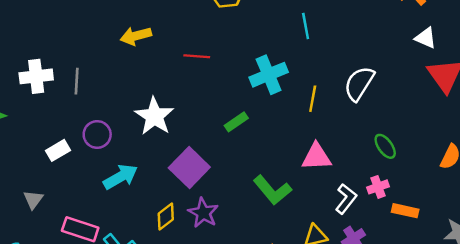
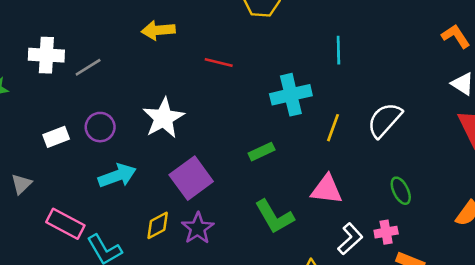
gray line: (77, 81) -> (88, 67), turned 45
green rectangle: (236, 122) -> (262, 152), moved

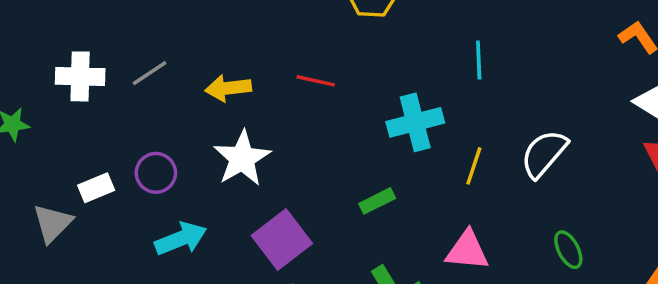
yellow arrow: (158, 30) -> (228, 88), moved
gray line: (88, 67) -> (150, 73), moved
gray triangle: (21, 184) -> (53, 223), moved, size x1.4

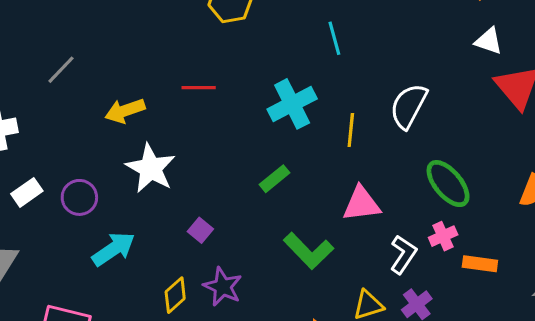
gray line: (150, 73) -> (61, 70), moved
white rectangle: (96, 188) -> (27, 192), moved
purple square: (282, 240) -> (200, 230), size x0.5
green ellipse: (568, 250) -> (448, 184), size x1.5

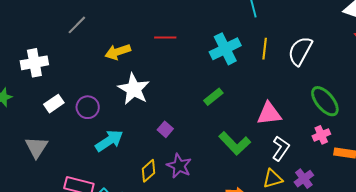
yellow line: (351, 130) -> (265, 49), moved
white L-shape: (403, 254) -> (281, 148), moved

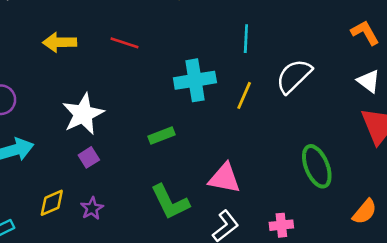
white semicircle: (300, 51) -> (294, 76), moved
white star: (134, 89) -> (83, 114), moved
green ellipse: (325, 101) -> (317, 166), moved
purple star: (179, 166) -> (92, 208), size x0.7

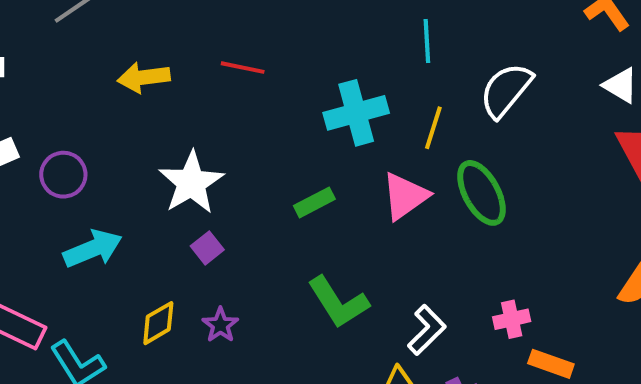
green ellipse: (317, 166) -> (481, 193), moved
pink triangle: (224, 178) -> (405, 196), moved, turned -40

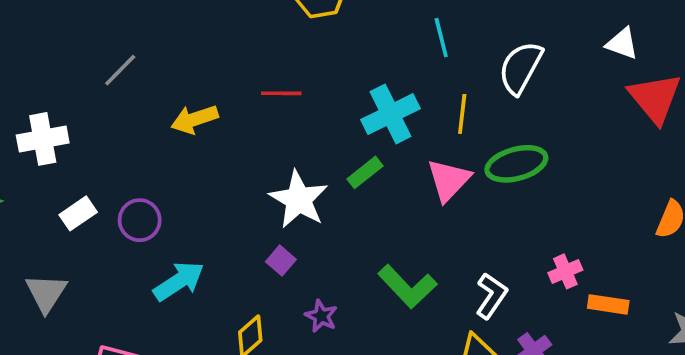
white star: (191, 183) -> (299, 199), moved
green ellipse: (481, 193) -> (516, 164), turned -66
green rectangle: (314, 202) -> (365, 172), moved
purple star: (220, 325) -> (321, 316), moved

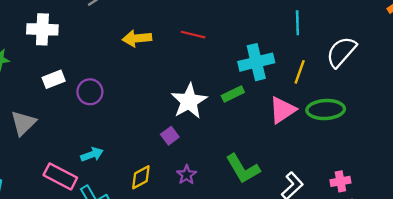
cyan arrow: (179, 281) -> (92, 154), moved, size x0.7

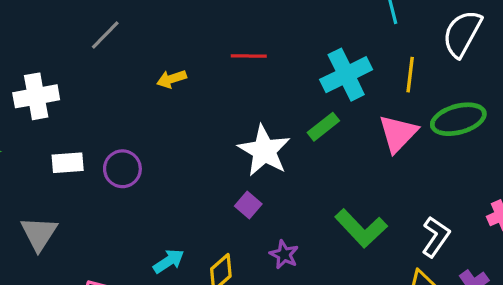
yellow arrow: (137, 38) -> (171, 79), size x0.7
white rectangle: (54, 79) -> (68, 163), turned 30
cyan arrow: (92, 154) -> (169, 261), moved

